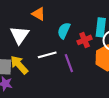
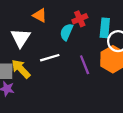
red cross: (85, 40) -> (80, 19), moved
purple line: (69, 63) -> (85, 65), moved

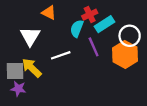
cyan rectangle: (105, 28) -> (104, 24), moved, turned 54
purple line: (85, 65) -> (94, 47), moved

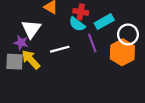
red cross: (90, 15) -> (81, 12), moved, turned 32
cyan semicircle: (77, 29) -> (77, 24), turned -77
purple star: (18, 89) -> (21, 43), moved

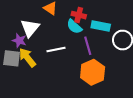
cyan rectangle: (104, 22) -> (101, 26), turned 36
orange hexagon: (122, 52) -> (93, 72), moved

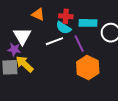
white line: (56, 50) -> (54, 41), moved

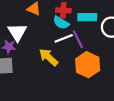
white line: (54, 41) -> (64, 38), moved
yellow arrow: (25, 64) -> (49, 57), moved

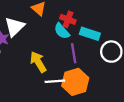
white line: (64, 38) -> (55, 81), moved

